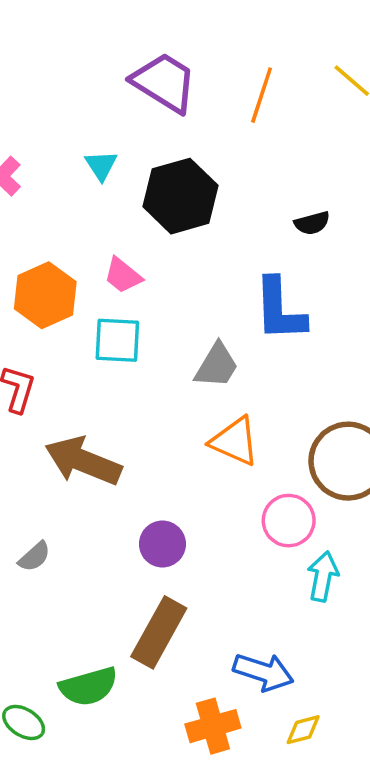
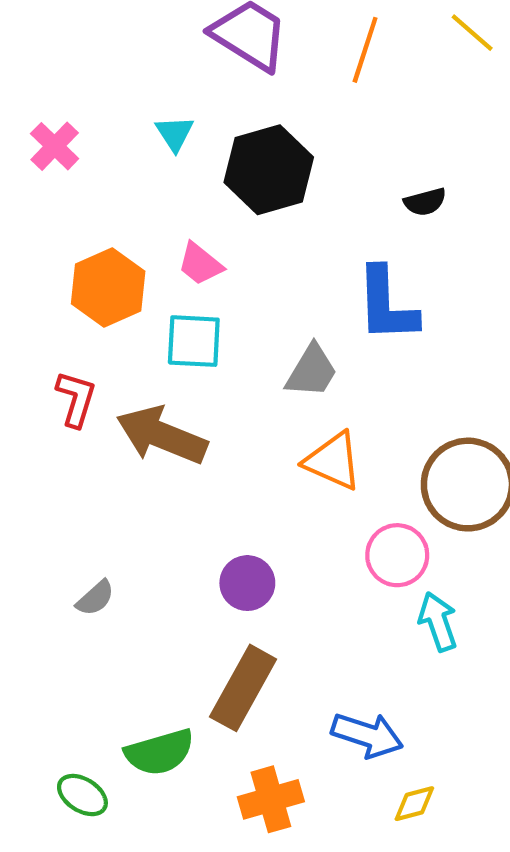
brown arrow: (83, 461) -> (162, 435), moved
cyan arrow: (323, 576) -> (438, 622), turned -30
orange cross: (213, 726) -> (271, 799), moved

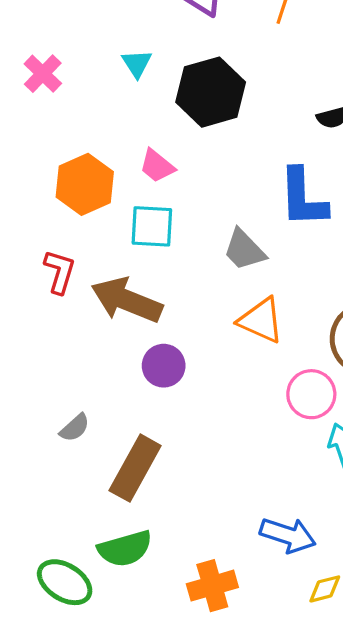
gray trapezoid: (312, 371) -> (244, 250), turned 105
purple circle: (247, 583) -> (164, 366), moved
brown rectangle: (243, 688) -> (135, 468), moved
green ellipse: (82, 795) -> (65, 582), size x1.4

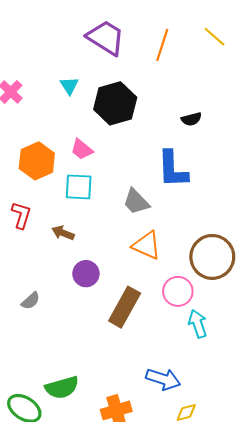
brown arrow: (127, 300) -> (63, 233), size x0.5
gray semicircle: (75, 428) -> (31, 301), moved
brown rectangle: (135, 468) -> (125, 307), moved

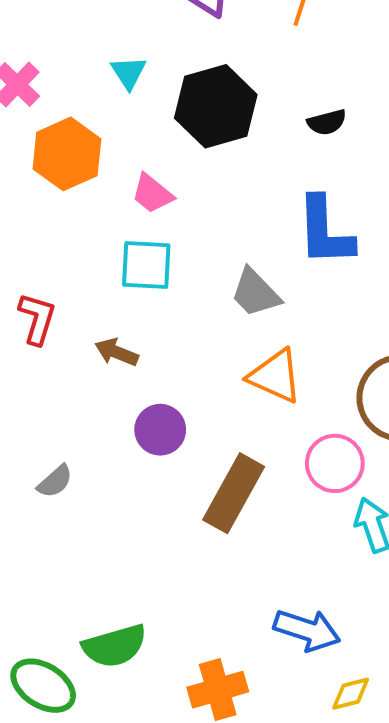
black semicircle: (191, 119) -> (327, 122), moved
orange hexagon: (37, 161) -> (67, 154), moved

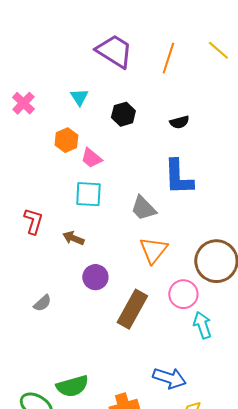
black hexagon: (216, 106) -> (123, 114), size x0.6
orange hexagon: (67, 154) -> (66, 140), moved, size x0.7
orange triangle: (275, 376) -> (153, 250), turned 44

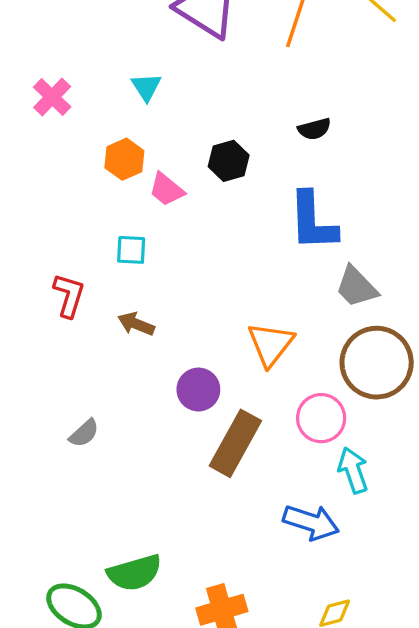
black hexagon: (123, 114) -> (229, 161), moved
cyan square: (88, 194) -> (131, 250), moved, size x0.7
gray trapezoid: (143, 208) -> (356, 287), moved
purple circle: (95, 277) -> (198, 390), moved
blue arrow: (169, 378) -> (311, 522), moved

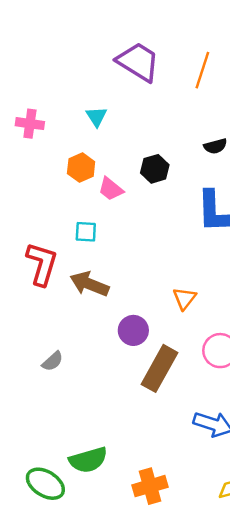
pink cross: (52, 97) -> (30, 124), turned -36
red L-shape: (69, 295) -> (42, 264), size x1.4
brown arrow: (136, 324) -> (89, 284), size x1.5
orange triangle: (271, 344) -> (184, 298), size x0.7

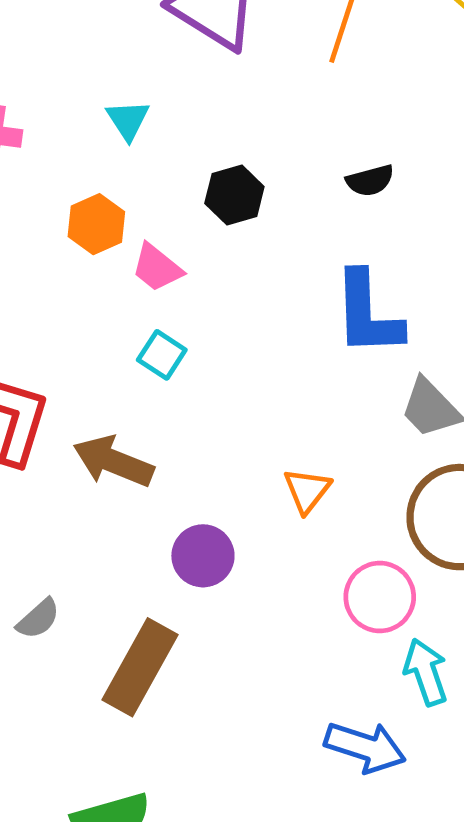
black hexagon: (155, 169) -> (234, 195), moved
cyan square: (86, 232) -> (162, 355), moved, turned 30
brown rectangle: (159, 368) -> (140, 667), moved

